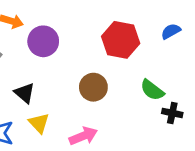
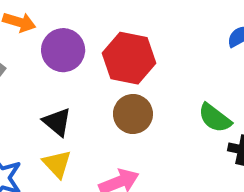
red hexagon: (121, 40) -> (129, 58), moved
black triangle: (25, 93) -> (57, 122), moved

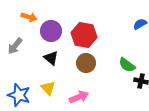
black triangle: (57, 122) -> (51, 58), moved

